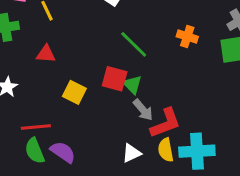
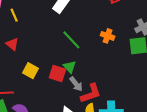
red triangle: (46, 54) -> (12, 44), turned 32
red square: (115, 79) -> (57, 73), moved

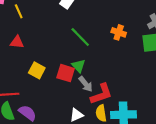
red triangle: (12, 44) -> (17, 42), turned -32

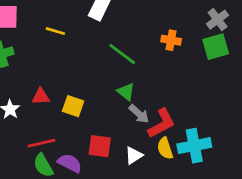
yellow line: (19, 11) -> (55, 31), moved, turned -40
red triangle: (17, 42) -> (41, 97), moved
red square: (66, 73) -> (100, 146), moved

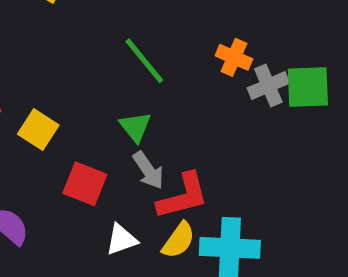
gray cross: (218, 20) -> (268, 86), moved
red square: (100, 146) -> (85, 184), moved
yellow semicircle: (165, 148) -> (179, 240), turned -140

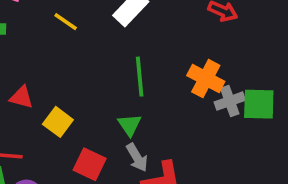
orange cross: (234, 57) -> (206, 79), size x1.4
green line: (144, 61) -> (140, 77), turned 30

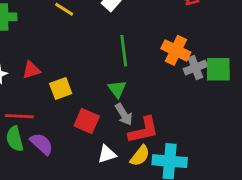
red triangle: (21, 97) -> (31, 70), turned -30
yellow square: (58, 122) -> (61, 88), turned 35

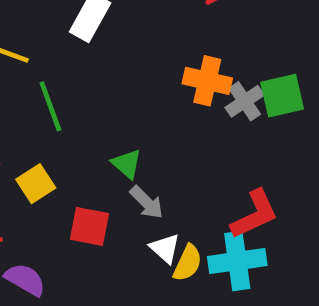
green line: (124, 51) -> (50, 106), moved
red L-shape: (143, 130) -> (255, 214), moved
white triangle: (107, 154) -> (165, 248), moved, turned -48

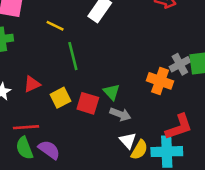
orange cross: (207, 81) -> (160, 81), moved
gray arrow: (147, 202) -> (120, 114), turned -30
red square: (89, 226) -> (88, 103), moved

